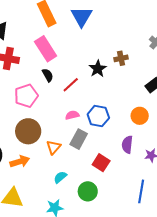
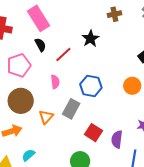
brown cross: (121, 58) -> (114, 14), moved
pink semicircle: (72, 115) -> (55, 82), moved, turned 96
purple semicircle: (127, 145) -> (117, 139), moved
cyan semicircle: (60, 177) -> (28, 155), moved

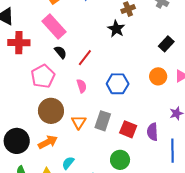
black star: (90, 39) -> (116, 29), moved
gray rectangle: (71, 109) -> (103, 121), moved

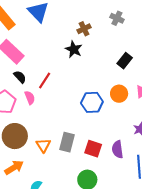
blue hexagon: (118, 84) -> (92, 102), moved
pink semicircle: (82, 86) -> (30, 98), moved

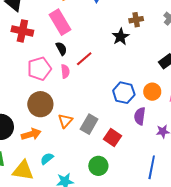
purple semicircle: (117, 149) -> (140, 116), moved

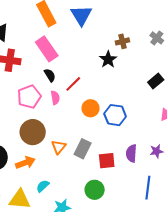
orange circle: (152, 92) -> (91, 108), moved
purple semicircle: (140, 116) -> (131, 153), moved
red square: (112, 138) -> (107, 161), turned -36

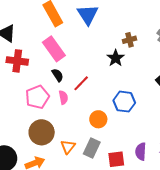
orange circle: (91, 108) -> (98, 119), moved
blue hexagon: (115, 115) -> (124, 102), moved

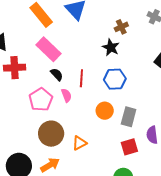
red line: (81, 83) -> (81, 78), turned -30
blue hexagon: (124, 102) -> (115, 79), moved
orange triangle: (68, 147) -> (80, 143), turned 35
gray rectangle: (92, 148) -> (129, 117), moved

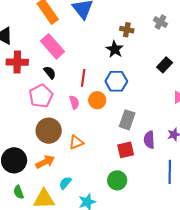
brown cross: (121, 27) -> (127, 30), turned 32
black semicircle: (57, 74) -> (50, 73), moved
pink semicircle: (66, 95) -> (74, 102), moved
orange circle: (105, 111) -> (97, 100), moved

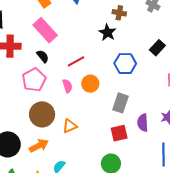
red line: (83, 78) -> (76, 61), turned 54
blue hexagon: (116, 81) -> (125, 64), moved

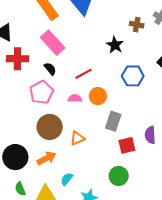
brown cross: (119, 13) -> (137, 25), moved
pink semicircle: (67, 86) -> (75, 98), turned -72
gray rectangle: (120, 103) -> (113, 121), moved

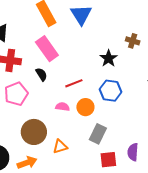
blue hexagon: (133, 76) -> (111, 91), moved
pink pentagon: (42, 92) -> (16, 94), moved

